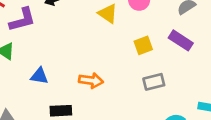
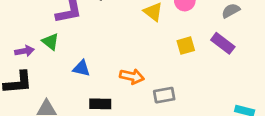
gray rectangle: (154, 82) -> (164, 95), moved

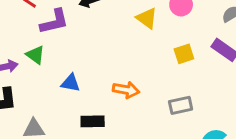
gray rectangle: (164, 95) -> (181, 105), moved

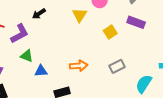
yellow triangle: (147, 18) -> (80, 15), turned 42
green triangle: (35, 55) -> (27, 56), moved

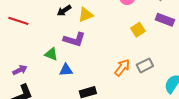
yellow triangle: (80, 15) -> (86, 15), moved, turned 35
purple L-shape: (20, 34) -> (74, 39), moved, turned 45
orange arrow: (79, 66) -> (122, 68), moved, turned -48

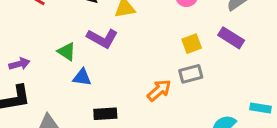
gray rectangle: (145, 65) -> (191, 74), moved

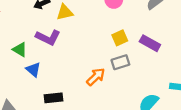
purple rectangle: (231, 38) -> (150, 43), moved
blue triangle: (82, 77) -> (33, 70), turned 35

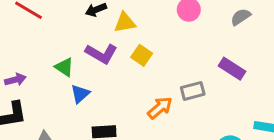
yellow square: (120, 38) -> (142, 55), moved, turned -35
blue triangle: (33, 70) -> (80, 94), turned 35

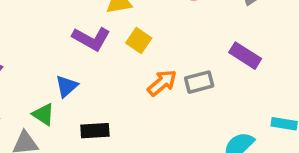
green triangle: (64, 67) -> (43, 114), moved
orange arrow: (160, 108) -> (162, 83), moved

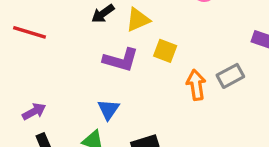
orange arrow: (162, 83) -> (196, 85), turned -44

